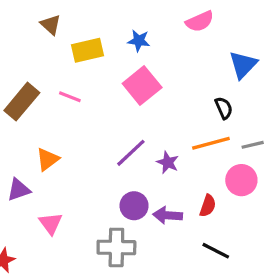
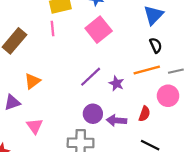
blue triangle: (243, 65) -> (153, 15), moved
pink line: (70, 97) -> (53, 29), moved, turned 64

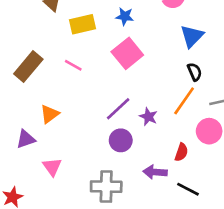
pink line: (53, 29) -> (73, 65), moved, turned -56
orange line: (147, 70) -> (184, 101), turned -40
purple circle: (93, 114) -> (121, 140), moved
purple arrow: (116, 120) -> (155, 172), moved

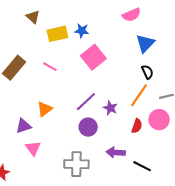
blue star: (125, 16) -> (82, 31), moved
orange triangle: (49, 114) -> (45, 109), moved
purple triangle: (26, 139) -> (23, 126), moved
red semicircle: (181, 152) -> (137, 126), moved

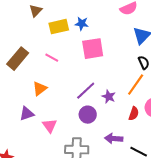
brown triangle: (33, 17) -> (36, 11), turned 32
pink square: (93, 57) -> (93, 49), turned 30
orange triangle: (45, 109) -> (40, 89), moved
pink triangle: (33, 148) -> (50, 126), moved

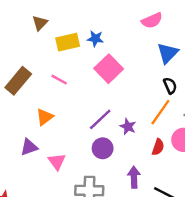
pink square: (93, 49) -> (109, 69), turned -35
purple arrow: (114, 139) -> (134, 177), turned 84

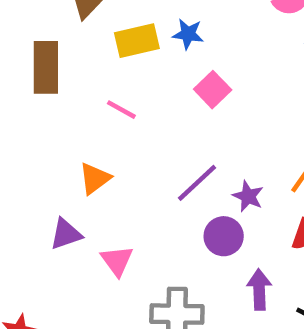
pink square: (109, 69) -> (213, 90), size x0.7
brown rectangle: (18, 81) -> (46, 67), moved, turned -40
purple circle: (103, 148) -> (224, 236), moved

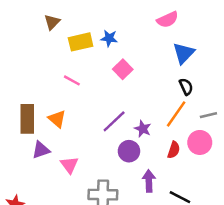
brown rectangle: (46, 67) -> (27, 119), moved
orange triangle: (95, 178) -> (57, 119), turned -42

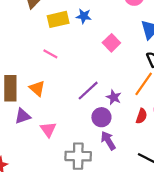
pink square: (123, 69) -> (111, 43), moved
purple arrow: (149, 181) -> (108, 141), moved, turned -30

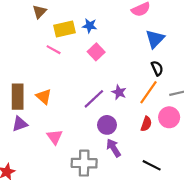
pink square: (111, 43) -> (96, 52), moved
pink line: (50, 54) -> (54, 50), moved
purple star: (114, 97) -> (119, 92), moved
purple triangle: (23, 116) -> (20, 124), moved

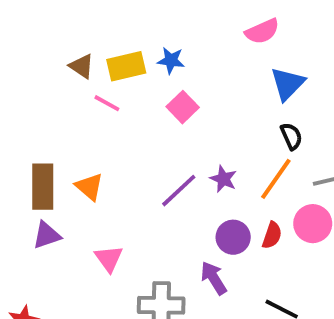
brown triangle: (39, 12) -> (82, 66), moved, turned -40
purple circle: (107, 125) -> (233, 237), moved

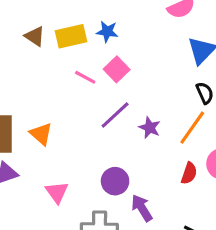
pink line: (107, 103) -> (85, 77), moved
purple line: (179, 191) -> (115, 115), moved
purple circle: (233, 237) -> (115, 181), moved

